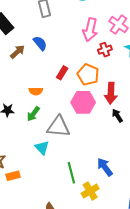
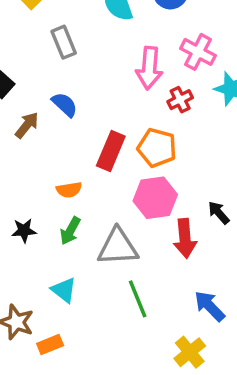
red rectangle: (62, 73) -> (111, 151), size x1.5
red arrow: (111, 93) -> (185, 238), moved
cyan triangle: (42, 148) -> (64, 290), moved
green line: (71, 173) -> (138, 299), moved

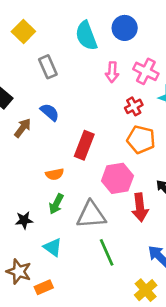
pink arrow: (149, 68) -> (112, 72), moved, size x0.7
orange pentagon: (157, 148) -> (141, 140), moved
black star: (24, 231) -> (24, 220), moved

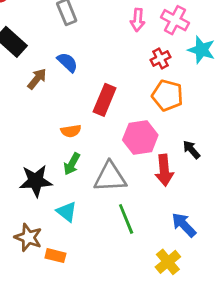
black star: (24, 220) -> (36, 181), size x1.6
orange rectangle: (44, 287) -> (55, 256), turned 36

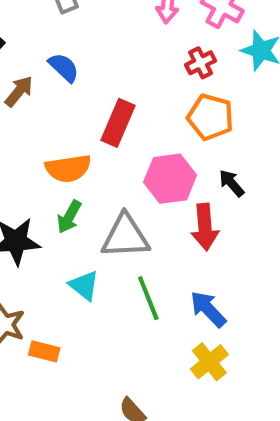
orange semicircle: (71, 131) -> (68, 168), size x1.5
black arrow: (191, 150) -> (232, 183), moved
cyan triangle: (67, 212) -> (84, 285), moved
blue arrow: (184, 225) -> (208, 309), moved

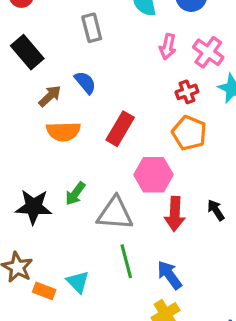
orange semicircle: (68, 168) -> (63, 132), moved
black arrow: (232, 183) -> (216, 210), moved
cyan triangle: (84, 285) -> (78, 282), moved

